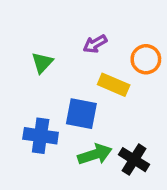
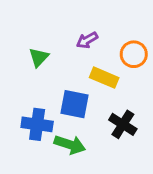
green arrow: (95, 154) -> (70, 145), moved, turned 36
black cross: (134, 160) -> (123, 124), moved

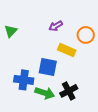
green triangle: (39, 57) -> (11, 31), moved
black cross: (123, 124) -> (69, 91), moved, turned 30

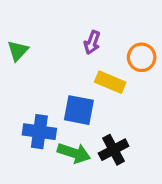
purple arrow: (56, 26) -> (92, 42), turned -40

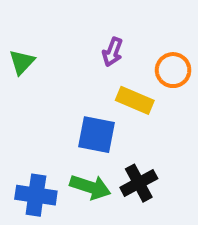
blue cross: (39, 132) -> (36, 195), moved

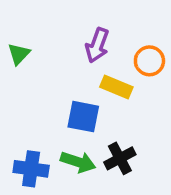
purple arrow: (113, 52) -> (97, 45), size x1.4

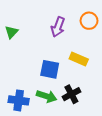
orange circle: (149, 61) -> (89, 21), moved
yellow rectangle: (116, 87) -> (79, 59), moved

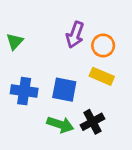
orange circle: (89, 21) -> (103, 45), moved
blue cross: (19, 100) -> (24, 91), moved

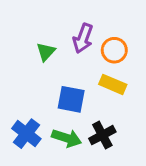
green triangle: (15, 41) -> (46, 52), moved
blue cross: (24, 91) -> (26, 134), moved, turned 30

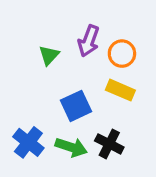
blue square: (71, 99) -> (76, 106), turned -36
black cross: (102, 135) -> (109, 144), turned -35

